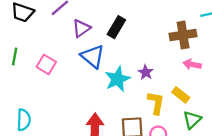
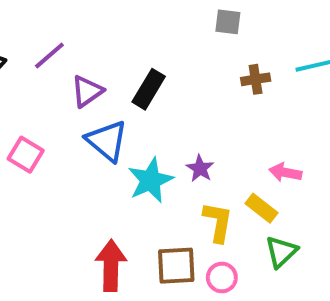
brown cross: (183, 35) -> (256, 79), moved, size x0.6
pink arrow: (192, 64) -> (285, 172), moved

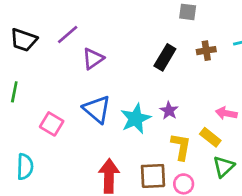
black rectangle: (149, 89) -> (165, 57), moved
blue triangle: (107, 141) -> (97, 109), moved
pink square: (26, 155) -> (52, 124), moved

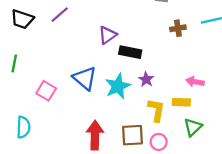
black rectangle: (165, 57) -> (130, 52), moved, turned 70
purple triangle: (93, 59) -> (107, 35), moved
yellow rectangle: (210, 137) -> (181, 102), turned -36

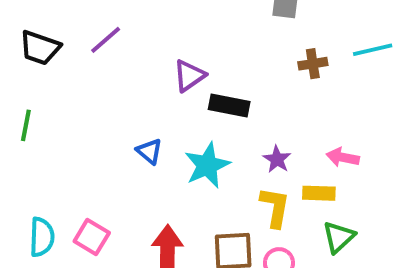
blue triangle: (85, 78) -> (149, 151), size x0.6
purple star: (146, 79) -> (277, 159), moved
pink square: (46, 91) -> (92, 237), moved

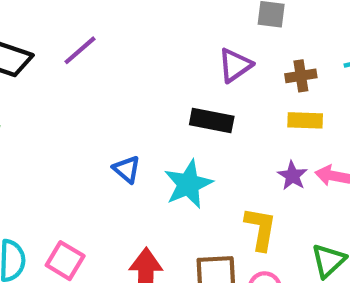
purple triangle: (189, 76) -> (235, 65), moved
purple star: (277, 159) -> (292, 176), moved
yellow rectangle: (319, 193) -> (305, 120), moved

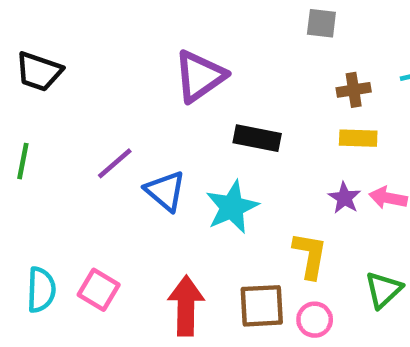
purple line: (80, 50) -> (115, 163), moved
purple triangle: (235, 65) -> (200, 76), moved, size x1.4
blue triangle: (127, 169) -> (165, 191), size x1.4

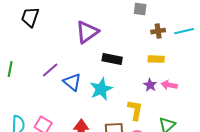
black trapezoid: (39, 71) -> (30, 17), moved, turned 90
brown cross: (354, 90) -> (158, 31), moved

